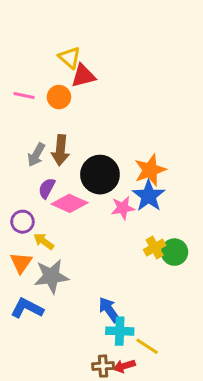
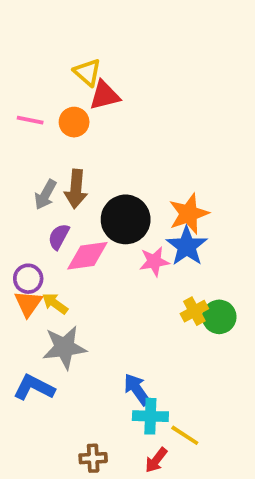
pink diamond: (70, 203) -> (87, 256), turned -32
orange triangle: (21, 263) -> (28, 303), moved
brown cross: (103, 366) -> (93, 458), moved
red arrow: (124, 366) -> (156, 460), turned -35

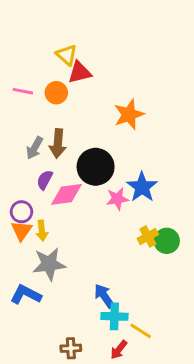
orange star: (189, 214) -> (129, 114), moved
yellow arrow: (55, 303) -> (42, 231), turned -132

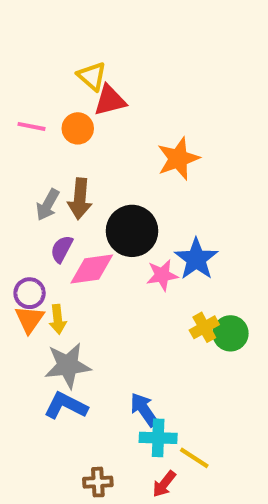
blue L-shape: (26, 295) -> (66, 406), moved

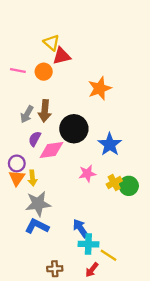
pink star: (162, 275) -> (87, 174), moved

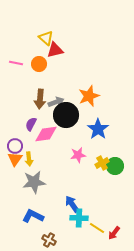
orange star: (100, 88) -> (89, 96), moved
gray arrow: (27, 114) -> (56, 102), moved, turned -140
blue L-shape: (37, 226) -> (33, 216), moved
brown cross: (55, 269) -> (49, 240), turned 32
red arrow: (92, 270) -> (114, 233), moved

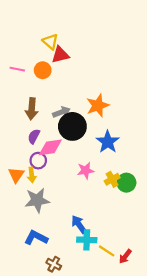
brown arrow: (40, 99) -> (32, 109), moved
purple circle: (15, 146) -> (38, 161), moved

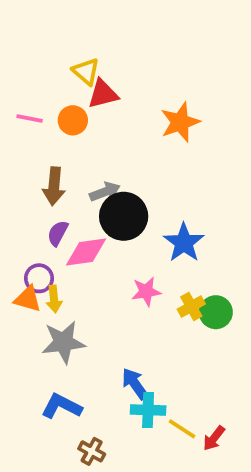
orange star: (98, 105) -> (180, 122), moved
purple circle: (38, 161) -> (39, 278), moved
orange triangle: (16, 175) -> (28, 299), turned -49

